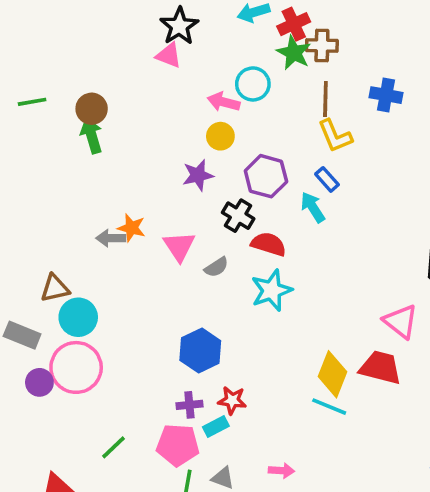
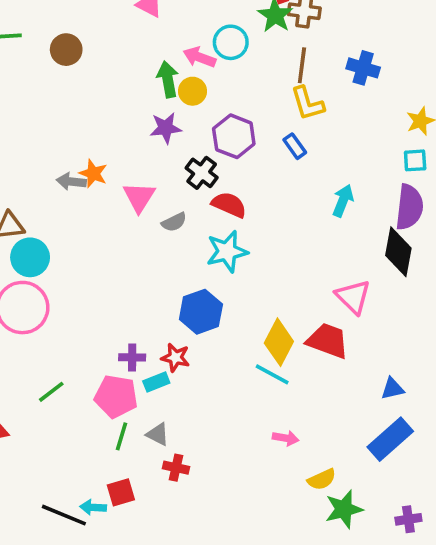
green arrow: (92, 136) -> (168, 79), moved
cyan arrow: (313, 207) -> (343, 201), moved, turned 48
blue hexagon: (200, 350) -> (201, 312), moved
pink arrow: (281, 471) -> (286, 438), moved

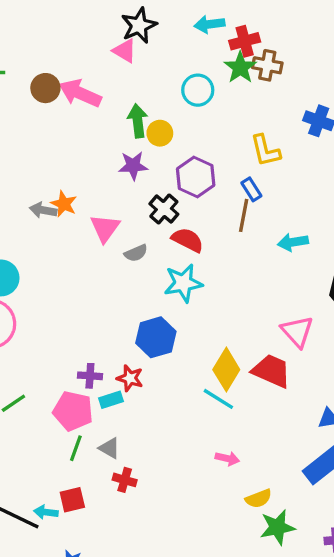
pink arrow: (199, 57) -> (80, 93), moved, size x1.4
brown line: (302, 65) -> (244, 215), moved
cyan arrow: (343, 201) -> (293, 242), turned -124

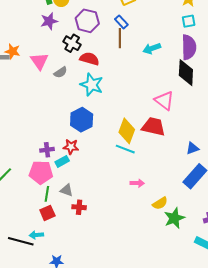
cyan star: (183, 283) -> (92, 85), turned -30
red square: (72, 500) -> (47, 213), moved

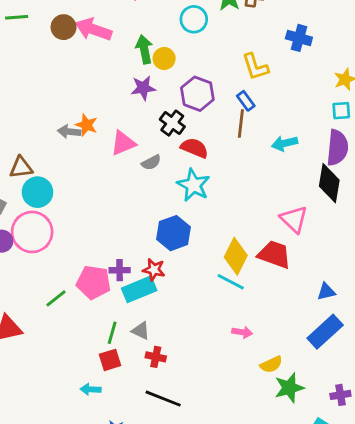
pink triangle: (39, 61) -> (123, 143), turned 36
cyan rectangle: (62, 161) -> (139, 289), size x1.6
pink pentagon: (41, 172) -> (94, 282), moved
black line: (21, 241) -> (163, 399), moved

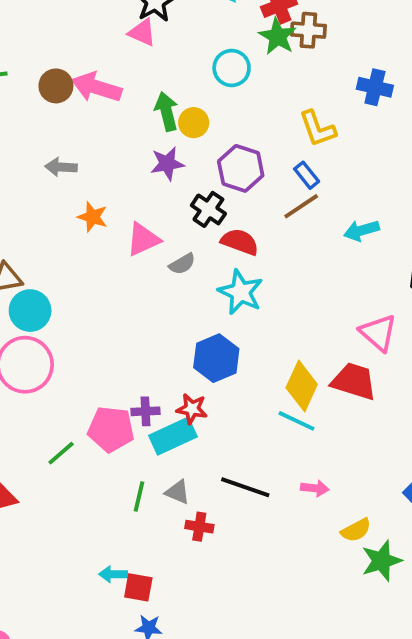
brown line: (241, 124) -> (301, 206), turned 52
gray arrow: (69, 132) -> (61, 167), moved
red square: (110, 360) -> (138, 587), moved, turned 30
black line: (163, 399) -> (245, 487), moved

